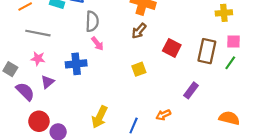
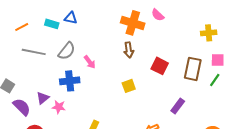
gray semicircle: (92, 21) -> (67, 51), moved, turned 36
brown arrow: (139, 31) -> (129, 50), turned -49
pink star: (38, 59) -> (59, 107), moved

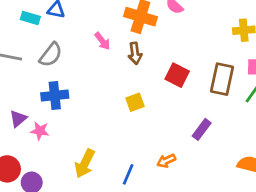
pink arrow: (90, 62) -> (102, 41), moved

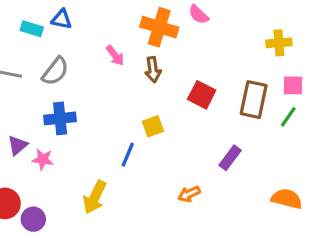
blue line: (128, 174) -> (128, 155), moved

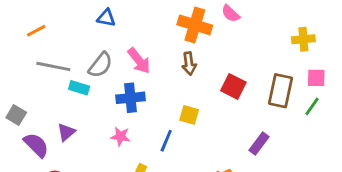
cyan rectangle: (32, 29) -> (79, 88), moved
pink arrow: (115, 55) -> (139, 61), moved, size x1.4
blue cross: (60, 118) -> (130, 98), moved
yellow square: (153, 126) -> (189, 115), turned 36
pink star: (43, 159) -> (120, 136), moved

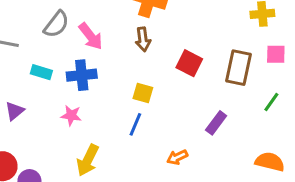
gray semicircle: (100, 65) -> (56, 24), moved
cyan rectangle: (79, 88) -> (41, 72), moved
green line: (312, 106) -> (271, 102), moved
blue line: (166, 141) -> (135, 124), moved

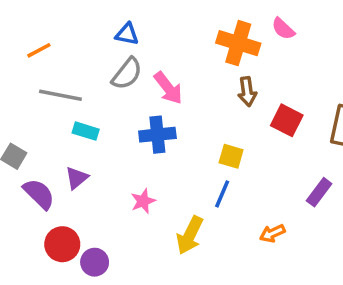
brown arrow: (143, 39) -> (247, 92), moved
cyan rectangle: (41, 72) -> (86, 131), moved
pink star: (71, 115) -> (143, 201), moved, turned -30
yellow arrow: (88, 160) -> (190, 235), moved

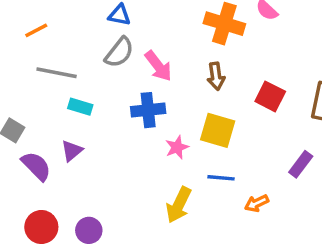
brown arrow: (247, 92) -> (216, 76), moved
yellow square: (231, 156) -> (218, 130), size x1.5
blue line: (222, 194) -> (221, 178), moved, turned 72
pink star: (143, 201) -> (177, 147), moved
red circle: (62, 244) -> (41, 227), moved

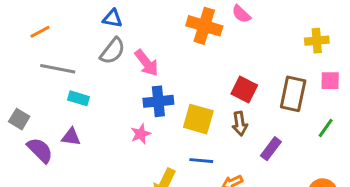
brown arrow: (216, 76) -> (240, 124), moved
blue cross: (148, 110) -> (158, 101), moved
pink star: (177, 147) -> (141, 134), moved
purple triangle: (72, 151) -> (71, 137), turned 48

